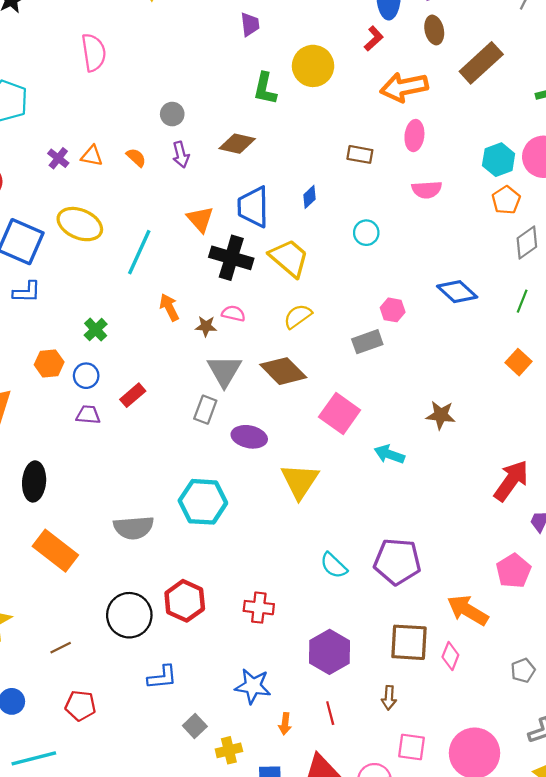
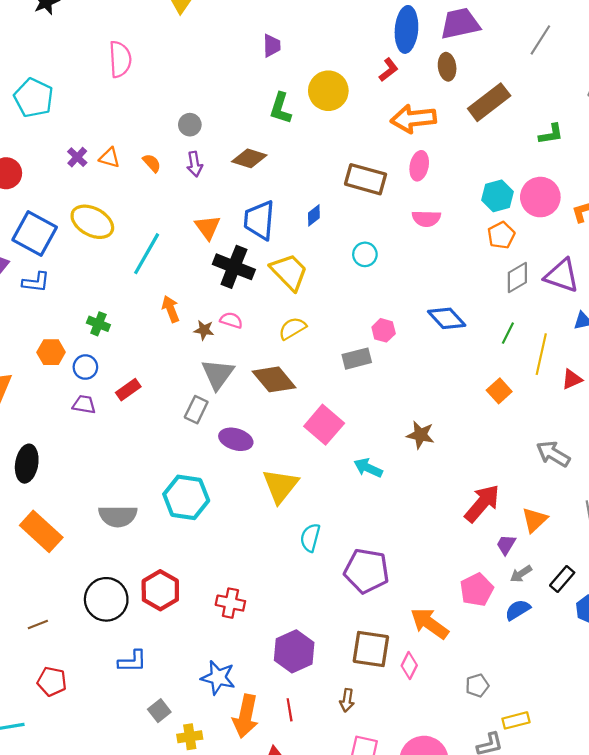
brown rectangle: (360, 154) -> (366, 179), size x1.6
green cross: (96, 330) -> (98, 324), turned -30
cyan semicircle: (334, 565) -> (310, 538), moved, turned 56
orange arrow: (285, 724) -> (246, 716), size x2.0

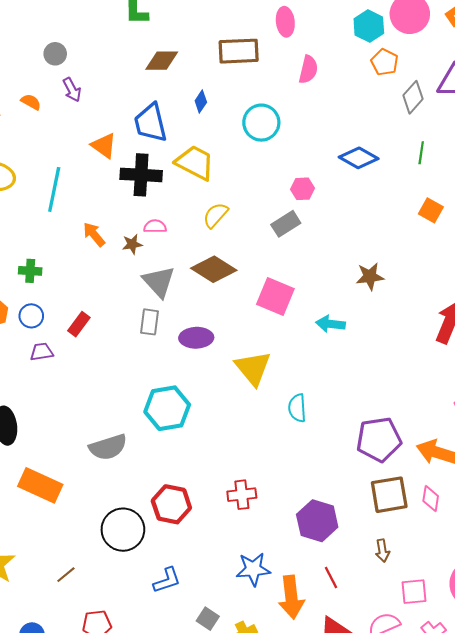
brown diamond: (249, 158) -> (162, 61), moved
pink semicircle: (426, 218) -> (308, 70), turned -60
cyan circle: (365, 254) -> (261, 123), size x1.5
purple pentagon: (367, 571) -> (379, 439), moved

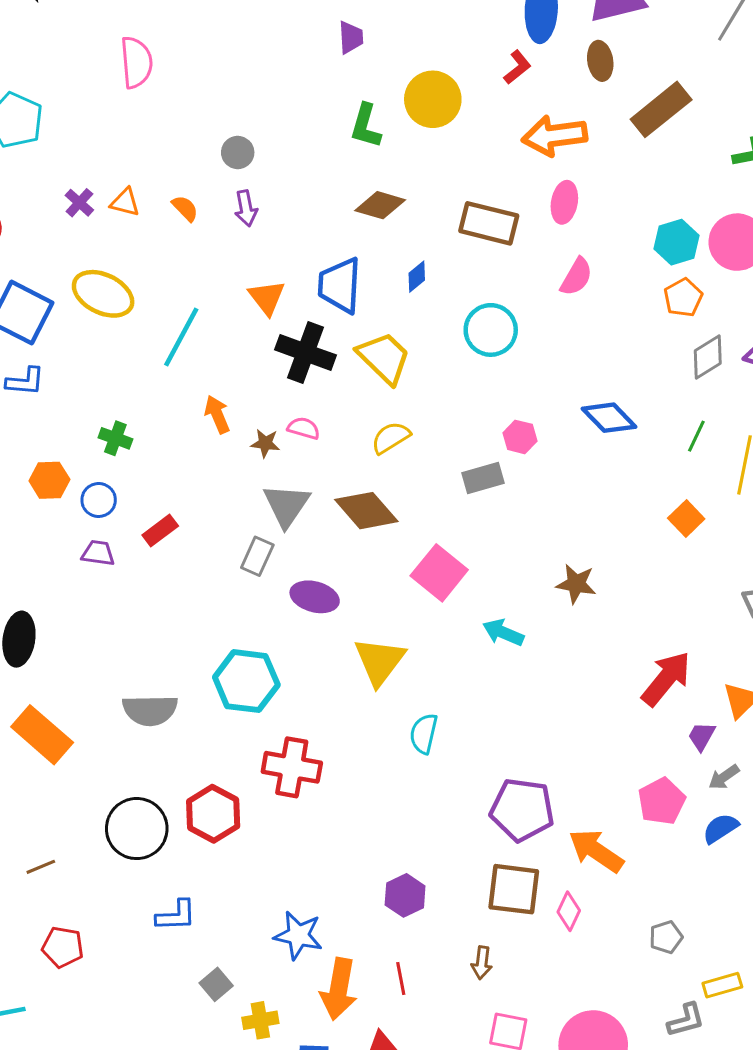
red cross: (242, 495) -> (292, 767), moved, size x1.4
purple hexagon: (317, 521) -> (405, 895), size x0.7

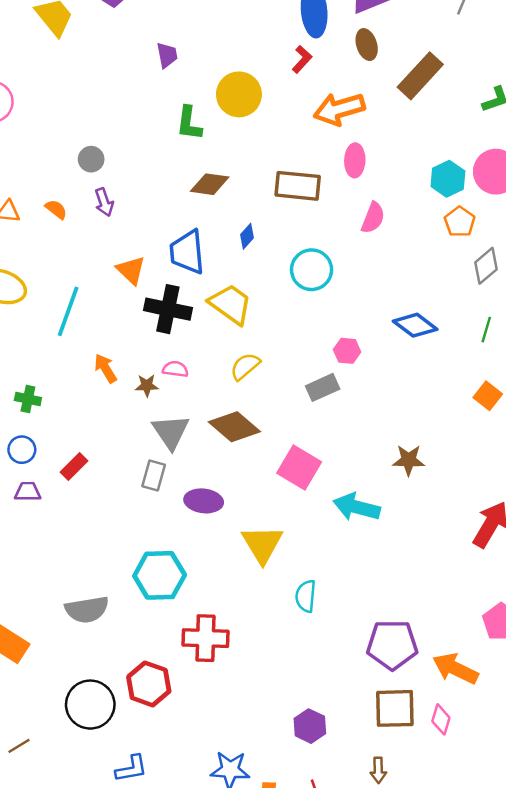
cyan arrow: (503, 632) -> (357, 507), size x1.4

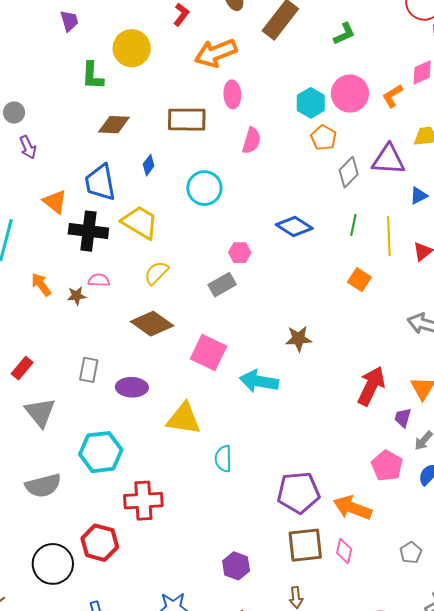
gray triangle: (171, 432) -> (40, 412), moved
yellow triangle: (262, 544) -> (184, 419), turned -45

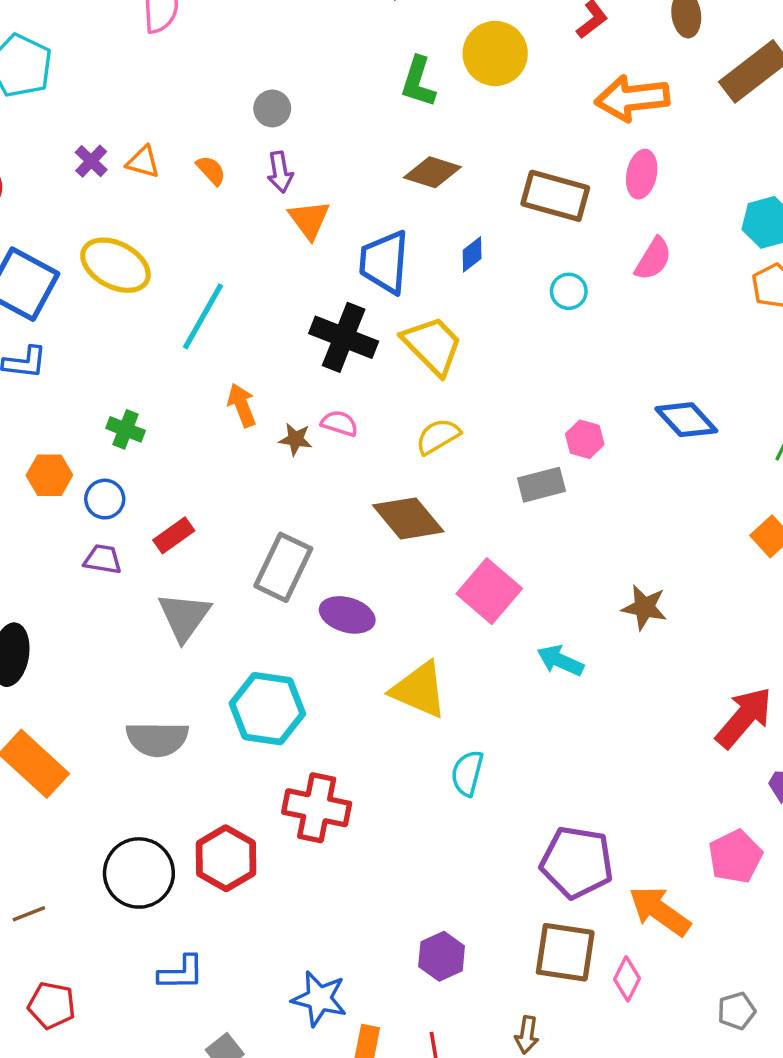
cyan circle: (204, 188) -> (569, 291), moved, size x0.6
orange triangle: (55, 202) -> (309, 220), moved
gray rectangle: (89, 370) -> (283, 567), size x1.5
cyan arrow: (259, 381) -> (560, 661), size x0.7

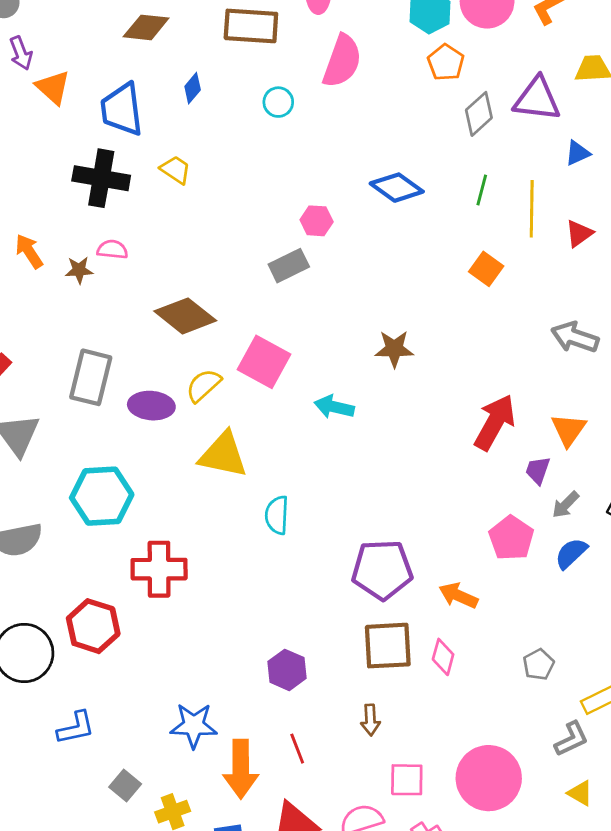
pink semicircle: (653, 259) -> (342, 61), size x1.4
yellow trapezoid: (432, 345) -> (176, 170), size x0.6
yellow semicircle: (438, 436) -> (203, 385), moved
orange arrow: (660, 911) -> (458, 596), size x0.7

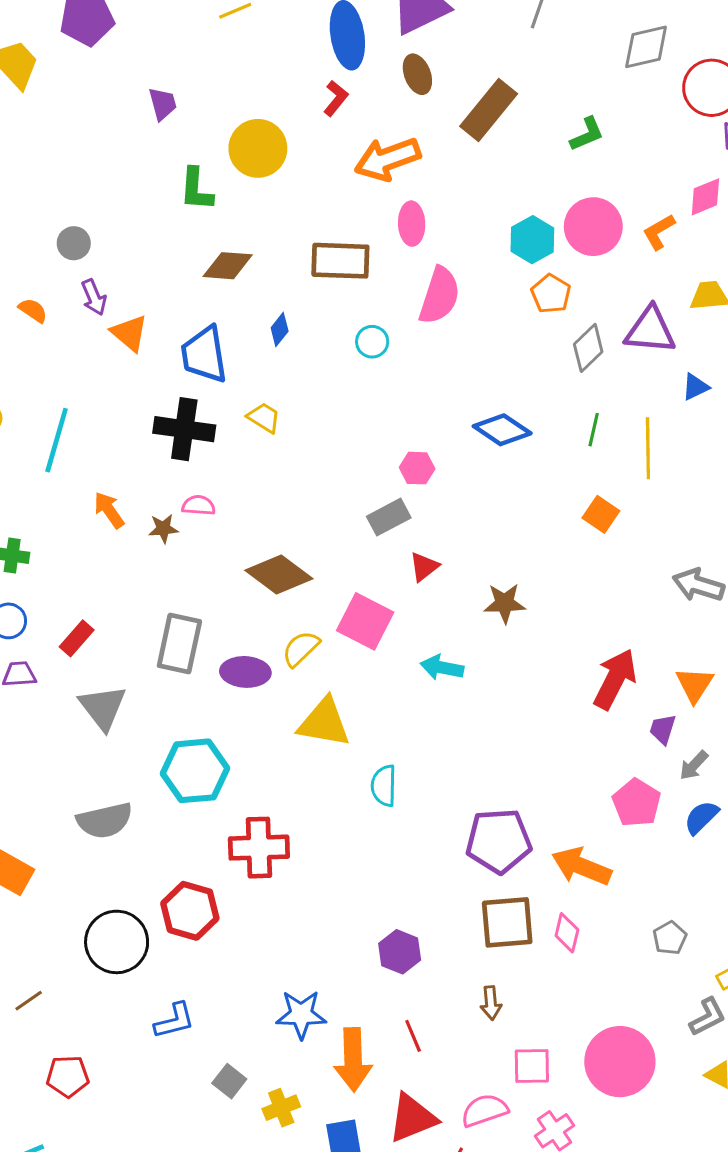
red triangle: (579, 233) -> (424, 567), moved
orange arrow: (458, 596) -> (581, 866), size x1.4

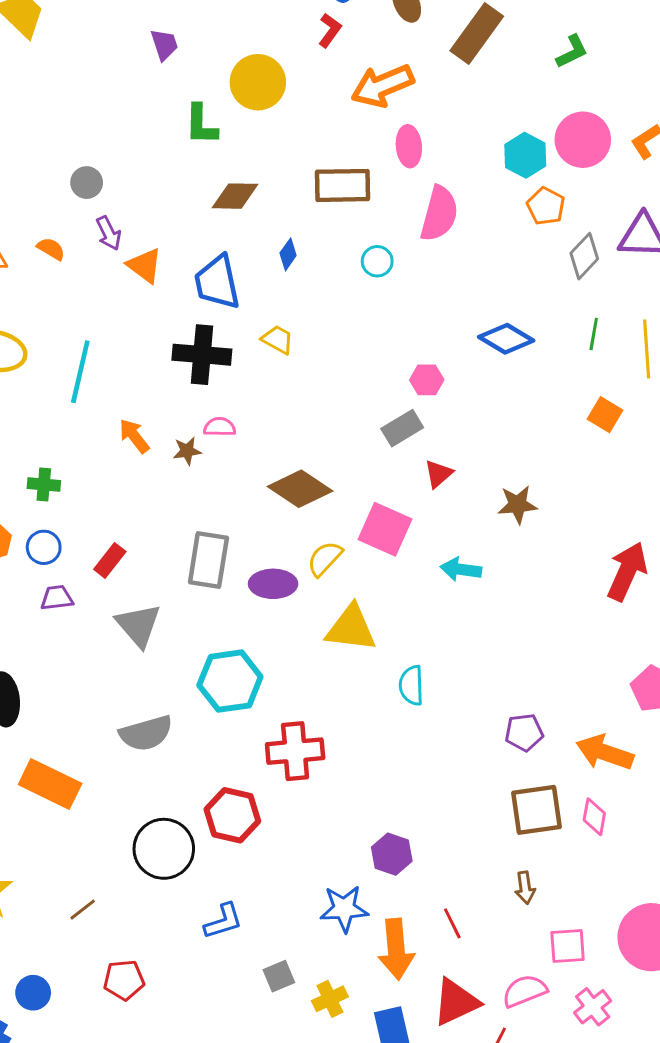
purple pentagon: (499, 841) -> (524, 732), size x0.6
purple hexagon: (400, 952) -> (392, 854), moved
gray square: (229, 1081) -> (279, 976), turned 32

